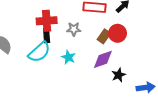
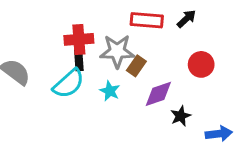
gray star: (74, 29) -> (117, 51), size x1.6
red circle: (117, 33) -> (201, 64), moved
brown rectangle: (104, 36) -> (136, 66), moved

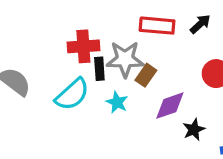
black rectangle: (79, 60) -> (99, 69), moved

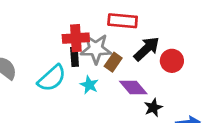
black arrow: (200, 24) -> (147, 49), moved, size x1.5
red cross: (83, 46) -> (76, 38), moved
purple diamond: (170, 106) -> (133, 88), turned 68

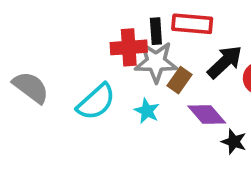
black rectangle: (75, 57) -> (156, 31), moved
black star: (153, 108) -> (234, 142), turned -30

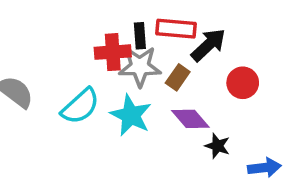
black arrow: (225, 62) -> (208, 45), moved
brown rectangle: (179, 80) -> (178, 77), moved
cyan star: (147, 111) -> (131, 115), size x1.6

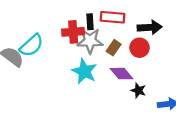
black arrow: (208, 45) -> (150, 27), moved, turned 40
red circle: (243, 83) -> (140, 48), moved
cyan semicircle: (80, 106) -> (31, 45), moved

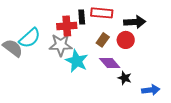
gray star: (90, 41) -> (61, 45), moved

